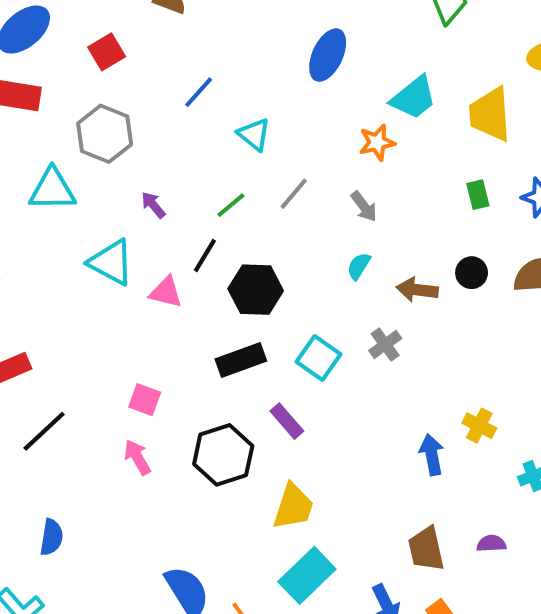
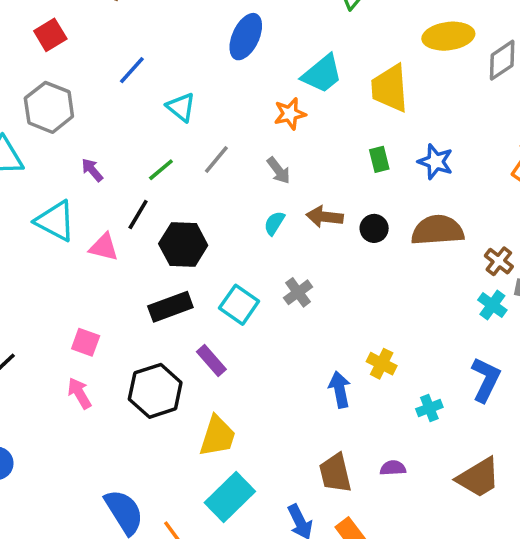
brown arrow: (417, 290) -> (325, 217), moved

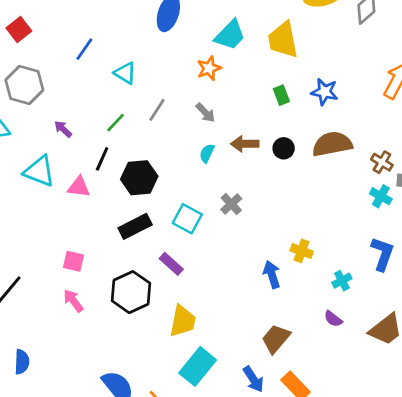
purple semicircle: (393, 468) -> (333, 319), moved, turned -132
brown trapezoid: (335, 473) -> (276, 339), turned 60

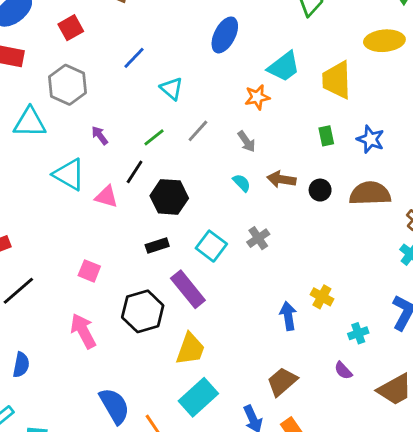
cyan semicircle: (207, 153) -> (242, 183), turned 102
black rectangle: (135, 226) -> (157, 246), size x0.7
purple rectangle: (171, 264) -> (188, 289), size x1.5
pink arrow: (73, 301) -> (83, 331), moved, size x1.4

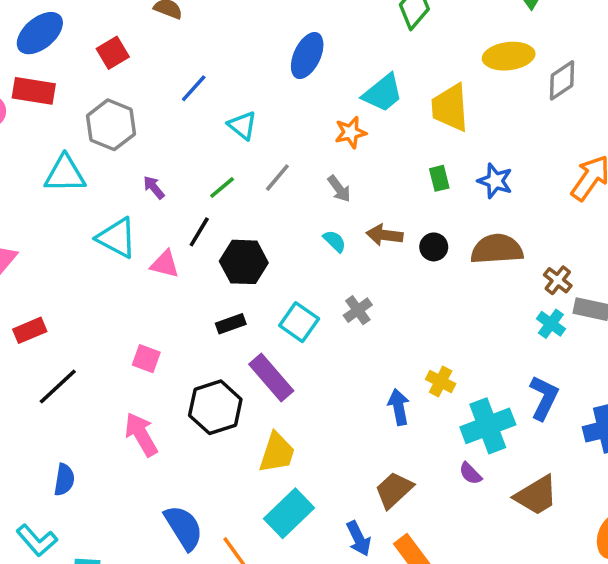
cyan cross: (358, 333) -> (488, 426), size x2.0

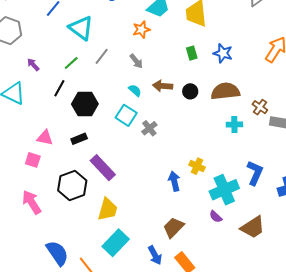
cyan triangle: (242, 125) -> (81, 28), size x1.5
pink triangle: (165, 264) -> (45, 138), moved
cyan square: (299, 322) -> (126, 115), moved
cyan cross: (551, 324) -> (234, 125), moved, turned -35

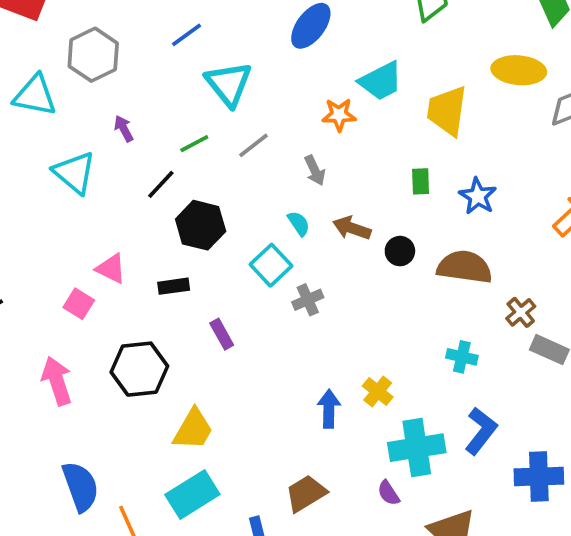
cyan cross: (234, 125) -> (462, 357), moved
purple rectangle: (103, 168) -> (222, 334), moved, size x0.6

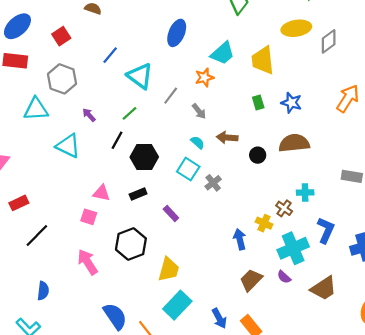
gray line: (254, 145) -> (171, 96), moved
black circle: (400, 251) -> (258, 155), moved
brown cross: (521, 312) -> (284, 208), moved
brown trapezoid: (306, 493) -> (251, 280), moved

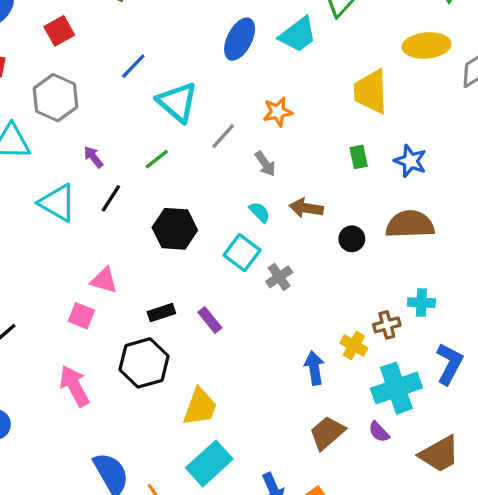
cyan trapezoid: (223, 53) -> (298, 35), moved
black line: (117, 140) -> (111, 198), moved
black rectangle: (138, 194) -> (161, 313), moved
brown cross: (284, 208) -> (387, 325), turned 35

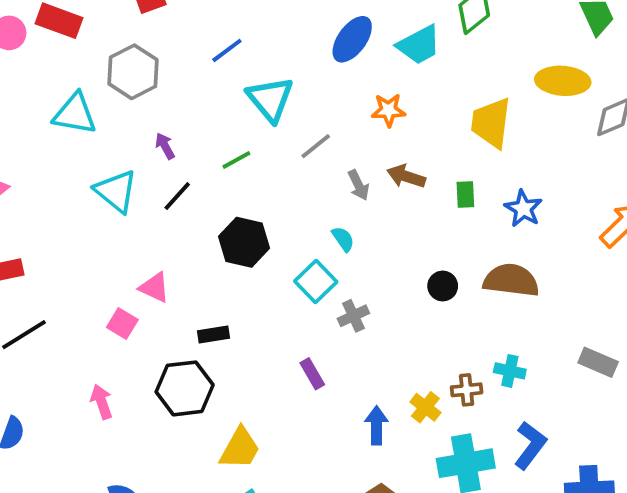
orange star: (278, 112) -> (388, 110), moved
brown arrow: (306, 208) -> (406, 176), moved
purple rectangle: (210, 320) -> (312, 374), moved
pink arrow: (74, 386) -> (102, 402), size x0.7

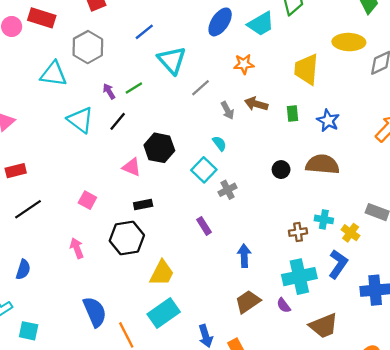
green line: (236, 160) -> (134, 88), moved
pink triangle: (154, 287) -> (132, 167), moved
yellow cross: (425, 407) -> (351, 233), moved

